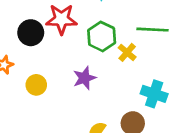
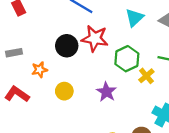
purple star: (84, 78) -> (106, 92), turned -30

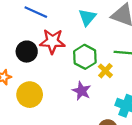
yellow circle: (64, 91) -> (30, 95), size x1.5
purple star: (106, 92) -> (82, 91), moved

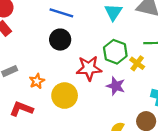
red star: (52, 41) -> (89, 68), moved
black circle: (27, 52) -> (60, 40), moved

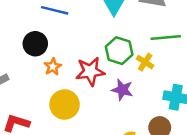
black circle: (60, 40) -> (35, 44), moved
orange star: (37, 81) -> (53, 67), moved

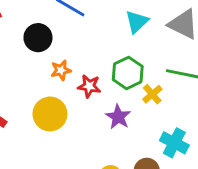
orange star: (53, 67) -> (61, 70), moved
red star: (90, 71) -> (89, 86), size x0.7

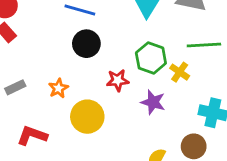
black circle: (38, 38) -> (86, 44), moved
orange star: (61, 70) -> (58, 88), moved

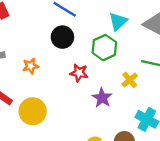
green hexagon: (151, 58) -> (104, 48), moved
yellow circle: (87, 117) -> (33, 111), moved

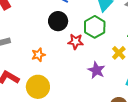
orange star: (31, 66) -> (38, 55), moved
red star: (79, 73) -> (76, 42), moved

